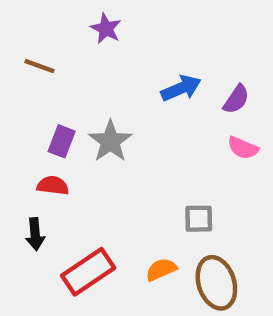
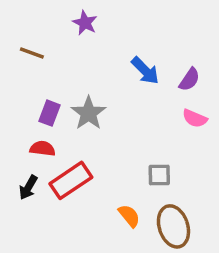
blue arrow: (181, 88) -> (145, 71), turned 68
black arrow: (35, 234) -> (28, 187), turned 35
orange semicircle: (161, 270) -> (129, 216), turned 75
red rectangle: (88, 272) -> (71, 180), moved

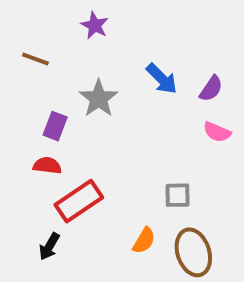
gray star: (89, 113) -> (99, 98), moved
black arrow: (28, 187) -> (49, 246), moved
orange semicircle: (129, 216) -> (144, 241), turned 70

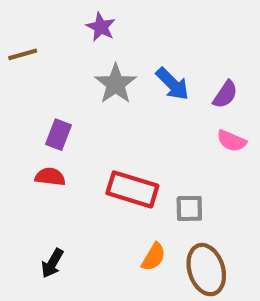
brown line: (35, 59) -> (23, 54), moved, turned -36
gray star: (99, 98) -> (116, 84), moved
red rectangle: (79, 201) -> (132, 189), moved, turned 51

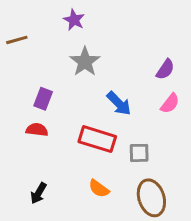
blue arrow: (172, 84) -> (119, 103), moved
pink semicircle: (232, 141) -> (170, 103), turned -75
orange semicircle: (154, 257) -> (99, 189), moved, turned 95

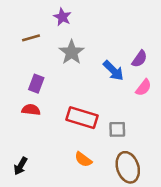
brown line: (17, 40) -> (31, 38), moved
blue arrow: (119, 103) -> (113, 71), moved
black arrow: (38, 193) -> (21, 166), moved

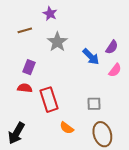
red rectangle: (82, 118) -> (49, 100), moved, turned 55
black arrow: (21, 166) -> (16, 133), size x1.5

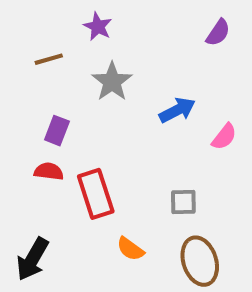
purple semicircle: (112, 47) -> (218, 33), moved
blue arrow: (91, 57) -> (177, 110), turned -72

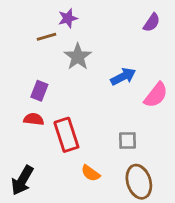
purple star: (98, 27) -> (68, 18), turned 30
brown line: (49, 59) -> (46, 37), moved
pink semicircle: (224, 137) -> (156, 95), size x1.4

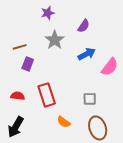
purple semicircle: (152, 23) -> (84, 26), moved
brown line: (46, 37) -> (20, 47), moved
red semicircle: (34, 119) -> (18, 96), moved

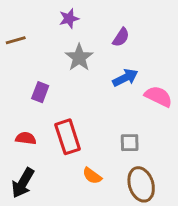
brown line: (20, 47) -> (16, 40), moved
pink semicircle: (110, 67) -> (158, 96), turned -102

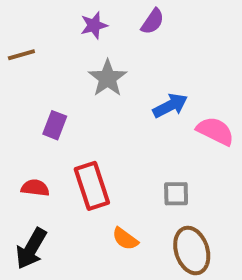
purple semicircle: (121, 37) -> (153, 21), moved

